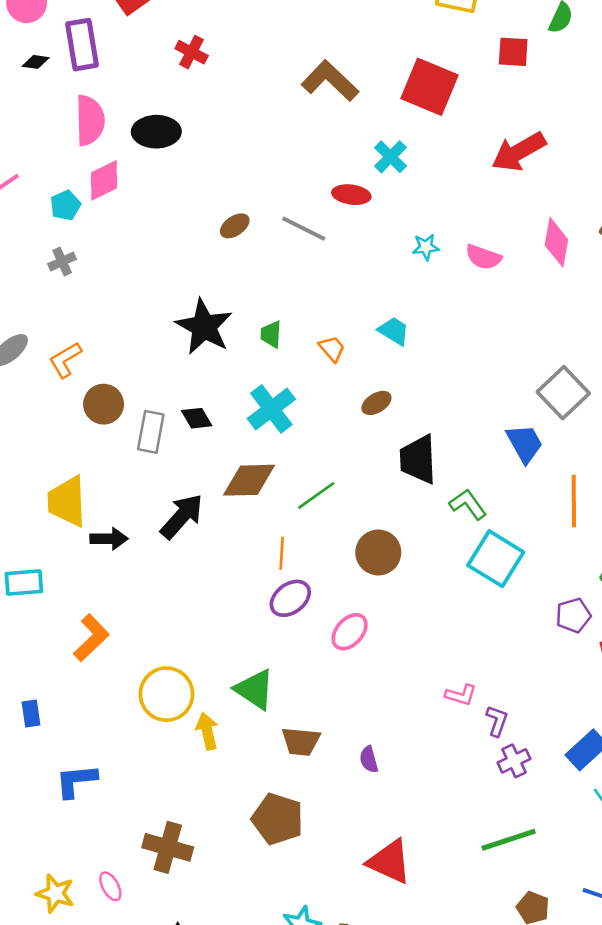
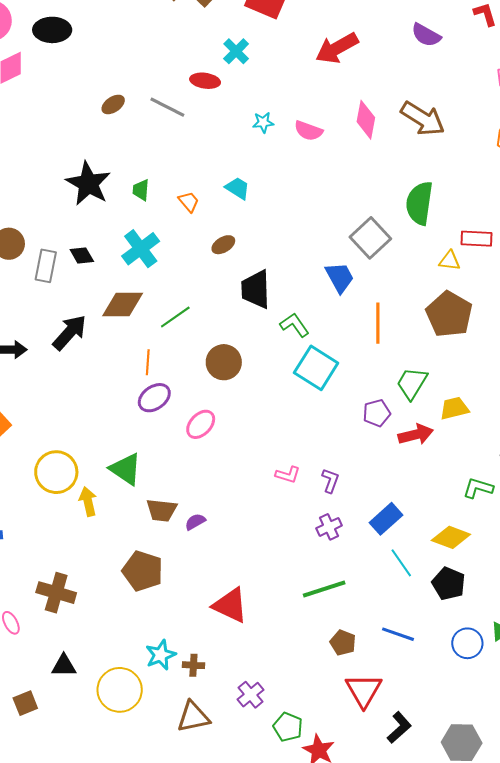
purple L-shape: (497, 721) -> (330, 481), moved
purple semicircle: (369, 759) -> (195, 522), moved, turned 75

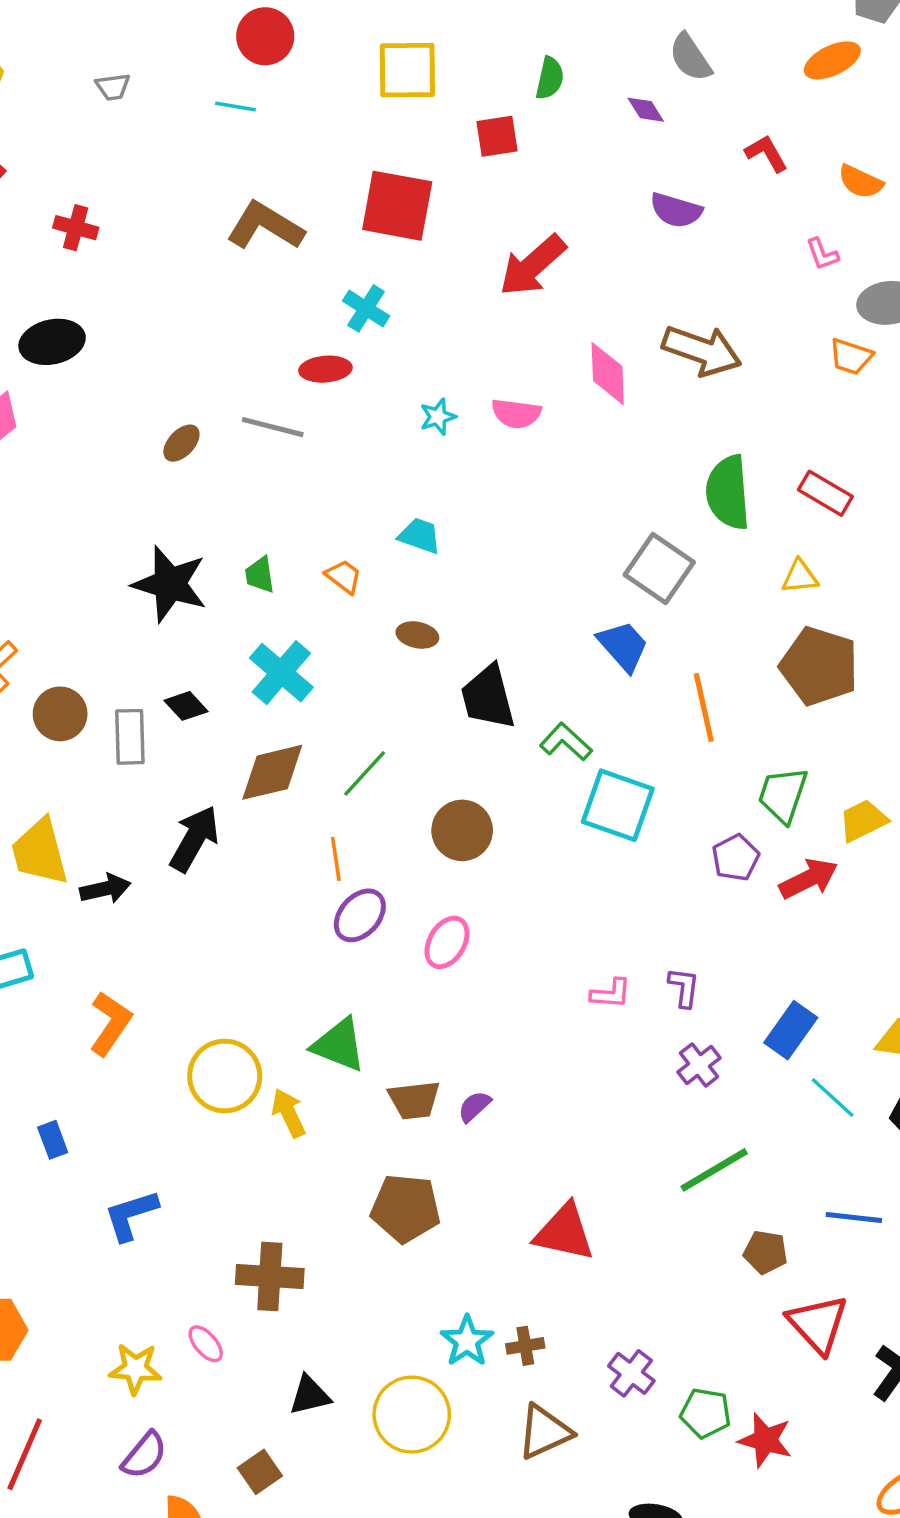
red rectangle: (476, 239) -> (825, 493), moved, turned 40
brown ellipse: (223, 245) -> (417, 635), turned 55

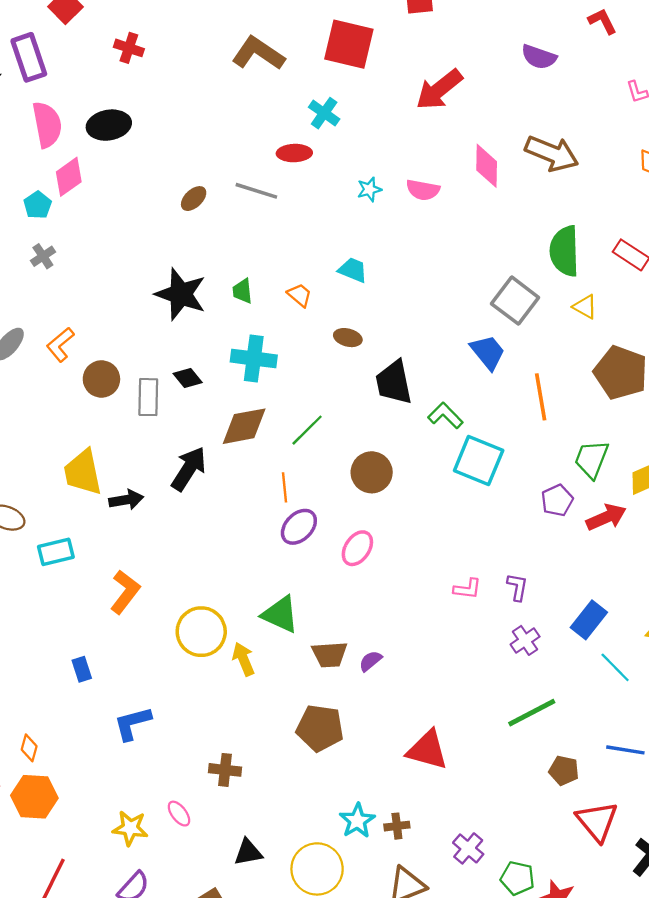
yellow triangle: (800, 577) -> (585, 307), moved, turned 32
cyan cross: (281, 673) -> (254, 358), turned -36
brown cross: (270, 1276) -> (225, 770), size x0.7

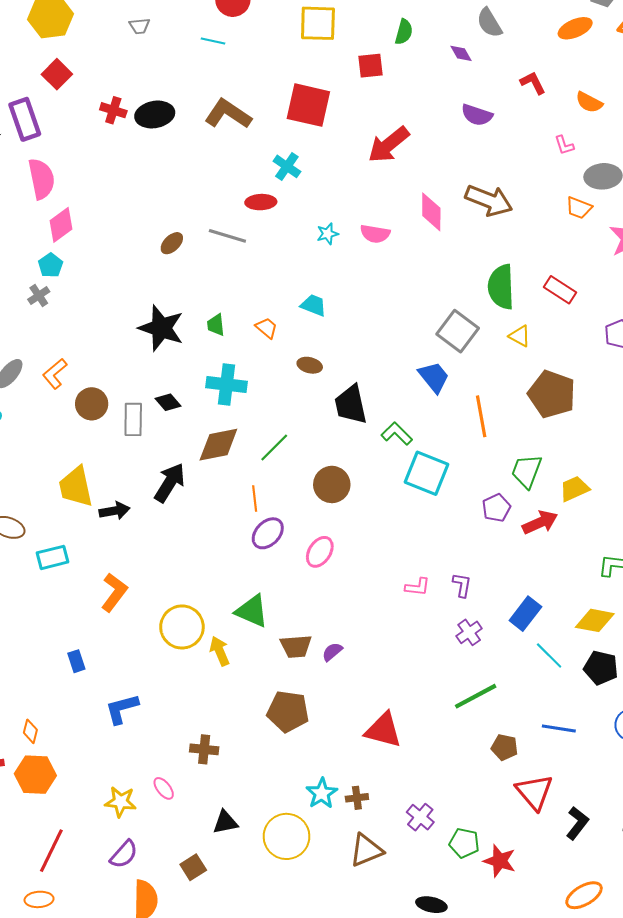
black ellipse: (109, 125) -> (155, 114), moved
cyan pentagon: (38, 205) -> (51, 265), moved

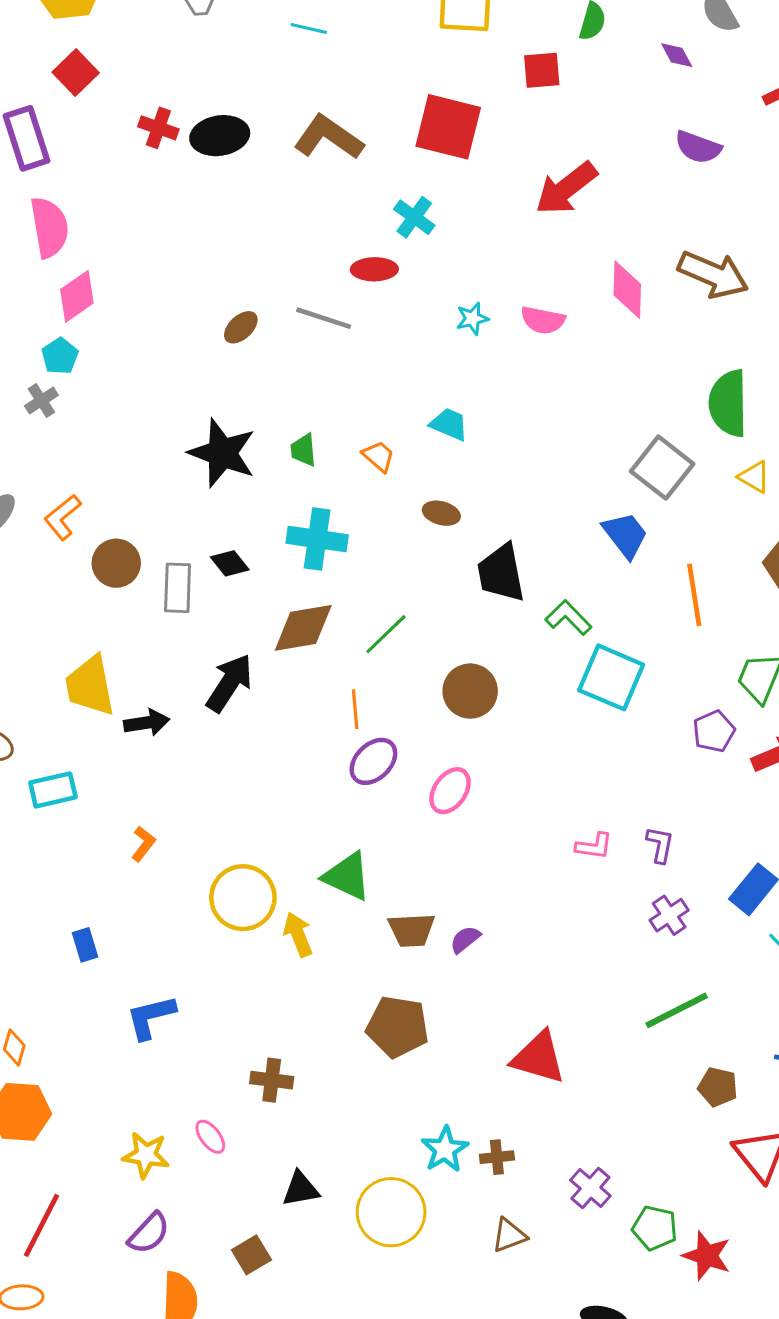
orange L-shape: (114, 592) -> (143, 844), size x0.6
brown triangle: (366, 850) -> (509, 1235), size x0.7

